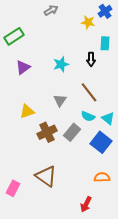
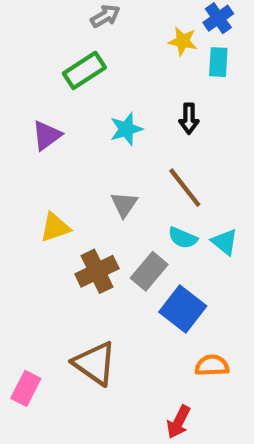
green rectangle: (14, 36) -> (84, 70), moved
cyan rectangle: (105, 43) -> (218, 62), moved
blue square: (101, 142) -> (183, 309), moved

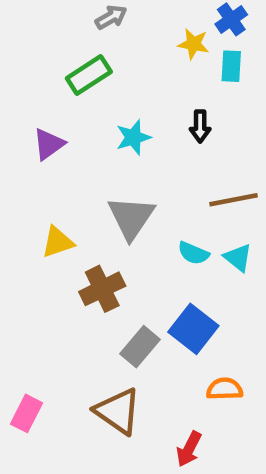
brown line: (185, 188) -> (233, 200), moved, turned -63
gray triangle: (124, 204) -> (131, 218), size x1.6
gray rectangle: (149, 271) -> (140, 347), moved
brown triangle: (95, 363) -> (118, 411), moved

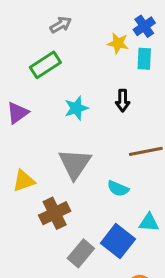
cyan triangle: (238, 258) -> (149, 222), moved, turned -35

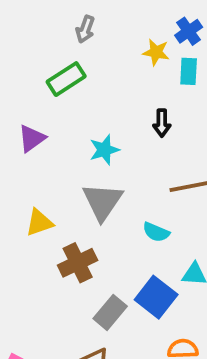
gray arrow: (61, 25) -> (85, 29), turned 140
cyan star: (76, 108) -> (104, 150), moved

